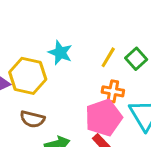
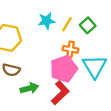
cyan star: (60, 53) -> (47, 21), moved, turned -30

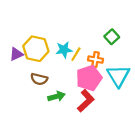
cyan star: (47, 21) -> (64, 50), moved
yellow line: (67, 24) -> (76, 54), moved

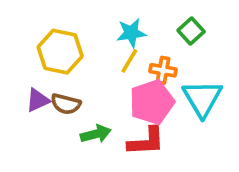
cyan star: (64, 50) -> (131, 33), moved
purple triangle: (16, 54) -> (38, 100), moved
red L-shape: (86, 101) -> (146, 141), turned 40

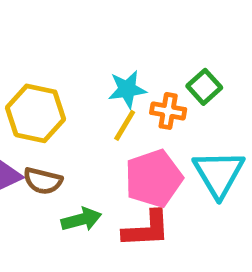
orange cross: (163, 70) -> (168, 111), moved

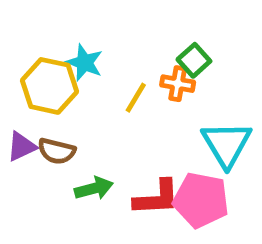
green square: (204, 87) -> (194, 60), moved
cyan star: (127, 89) -> (84, 63), moved, turned 30
pink pentagon: (154, 178) -> (201, 200), moved, turned 30

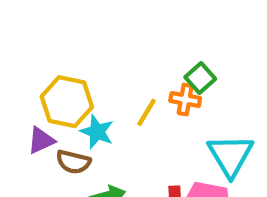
cyan star: (84, 63) -> (97, 132), moved
purple triangle: (22, 146) -> (41, 140), moved

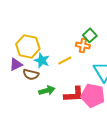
yellow line: (146, 112) -> (65, 60), moved, turned 32

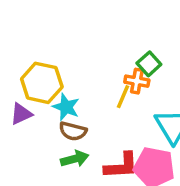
yellow line: (65, 60) -> (123, 97), moved, turned -40
brown semicircle: (31, 74) -> (73, 131), moved

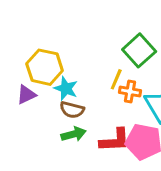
green square: (149, 64) -> (139, 50), size x1.5
orange cross: (137, 81) -> (130, 92), moved

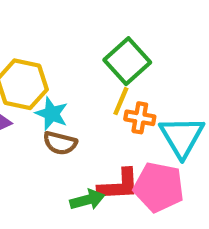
green square: (139, 50) -> (127, 61), moved
green arrow: (74, 134) -> (87, 200), moved

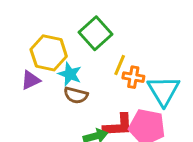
green square: (127, 61) -> (96, 33), moved

